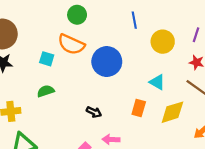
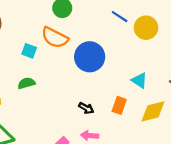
blue line: (134, 20) -> (120, 17), turned -49
yellow circle: (163, 42) -> (146, 28), moved
black arrow: (94, 112) -> (86, 108), moved

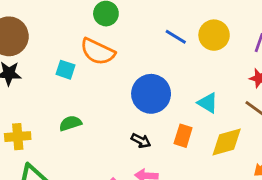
blue line: (120, 17) -> (176, 37), moved
blue circle: (90, 57) -> (151, 94), moved
green semicircle: (26, 83) -> (70, 123), moved

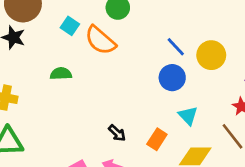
cyan square: (65, 70) -> (70, 26), moved
blue circle: (151, 94) -> (172, 78), moved, size x0.7
green semicircle: (70, 123) -> (61, 74), moved

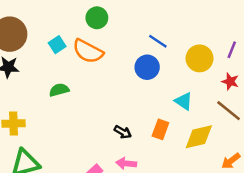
cyan square: (70, 26) -> (57, 45), turned 36
yellow circle: (211, 55) -> (200, 58), moved
blue circle: (172, 78) -> (147, 67), moved

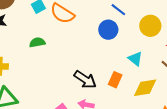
black arrow: (123, 132) -> (85, 80), size x1.6

